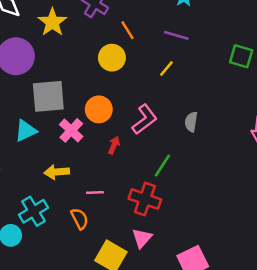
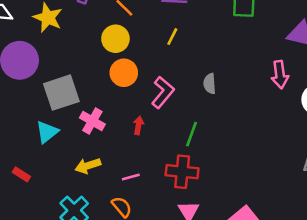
orange circle: (99, 109) -> (124, 73), moved

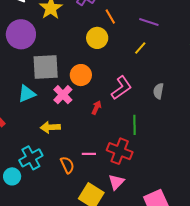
orange circle: (124, 73) -> (81, 75), moved
green line: (192, 134) -> (134, 125), turned -36
pink line: (131, 177) -> (89, 154), moved

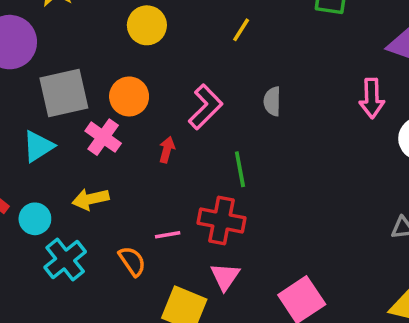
yellow line: (140, 48) -> (241, 30), moved
cyan circle: (12, 176) -> (35, 219), moved

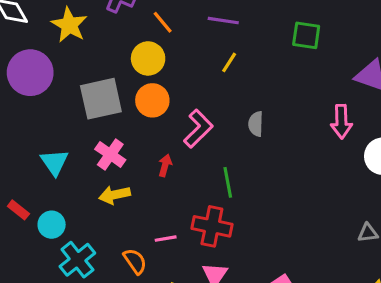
gray square: (64, 93) -> (101, 99), moved
orange circle: (129, 96) -> (152, 100), moved
cyan triangle: (38, 146) -> (54, 162), turned -32
yellow arrow: (90, 199) -> (115, 195), moved

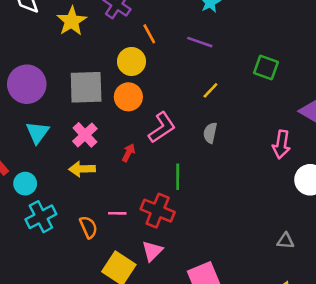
yellow line: (229, 62) -> (210, 90), moved
purple circle: (30, 73) -> (27, 84), moved

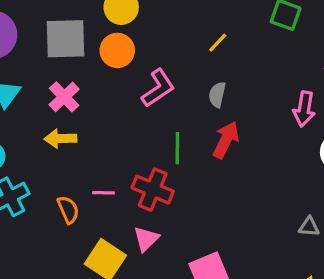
red arrow: (129, 153) -> (226, 140), moved, size x1.6

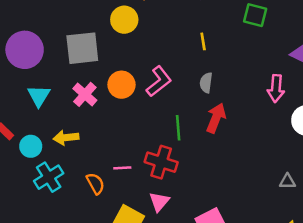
yellow line: (218, 43) -> (203, 41), turned -48
orange circle: (117, 50) -> (121, 85), moved
yellow arrow: (60, 139) -> (66, 138), moved

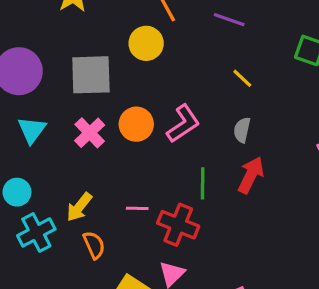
yellow line: (203, 41) -> (242, 78), turned -42
yellow arrow: (66, 138) -> (79, 207), moved, turned -50
pink line: (122, 168) -> (137, 208), moved

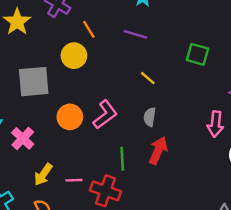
pink cross: (90, 133) -> (23, 138), moved
yellow arrow: (79, 207) -> (43, 175), moved

